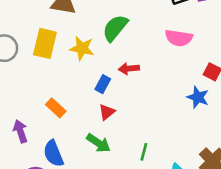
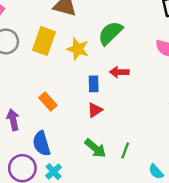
blue rectangle: (103, 84) -> (94, 84), turned -35
green arrow: (98, 143) -> (95, 148), moved

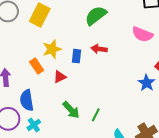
yellow star: (78, 49) -> (52, 49), moved, turned 30
red triangle: (95, 110) -> (60, 77), moved

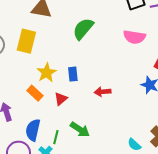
red arrow: (99, 49) -> (103, 92), moved
blue semicircle: (27, 100) -> (33, 130), turned 35
green line: (96, 115) -> (56, 137), moved

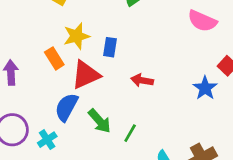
red triangle: (61, 99) -> (86, 75), size x1.6
blue semicircle: (33, 130) -> (66, 107), moved
green line: (56, 137) -> (130, 133), moved

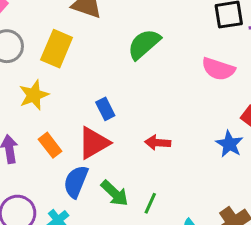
yellow star: (77, 36) -> (34, 95), moved
blue rectangle: (110, 47) -> (105, 109), moved, turned -30
orange rectangle: (54, 58) -> (50, 145), moved

